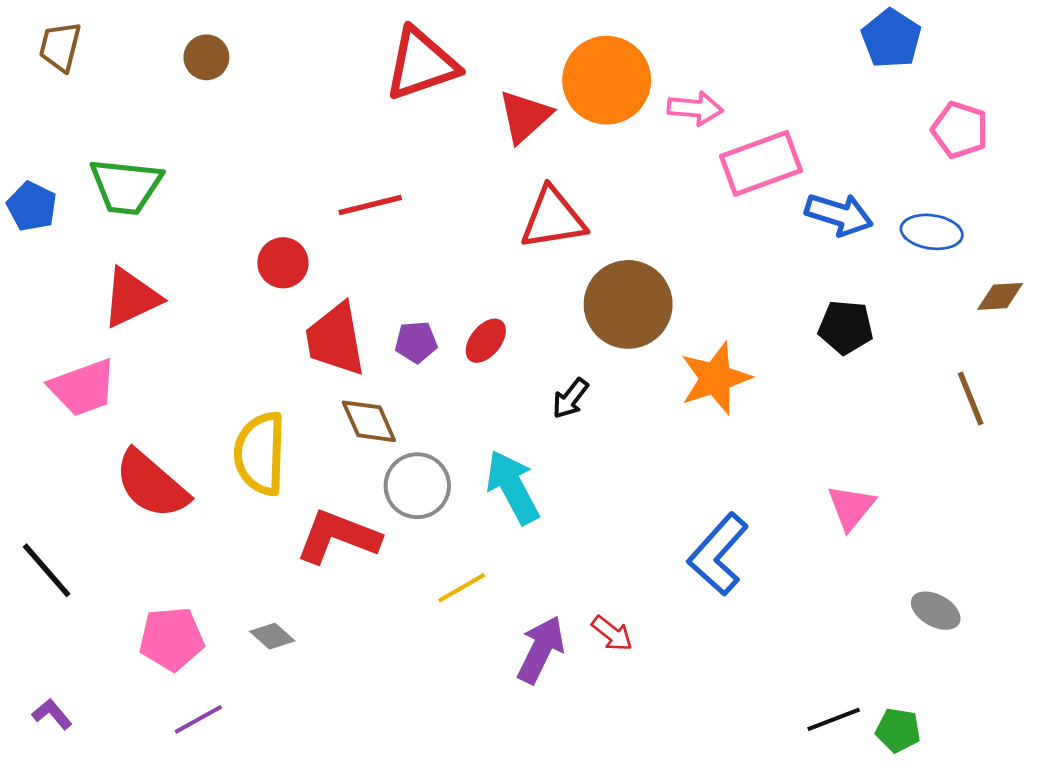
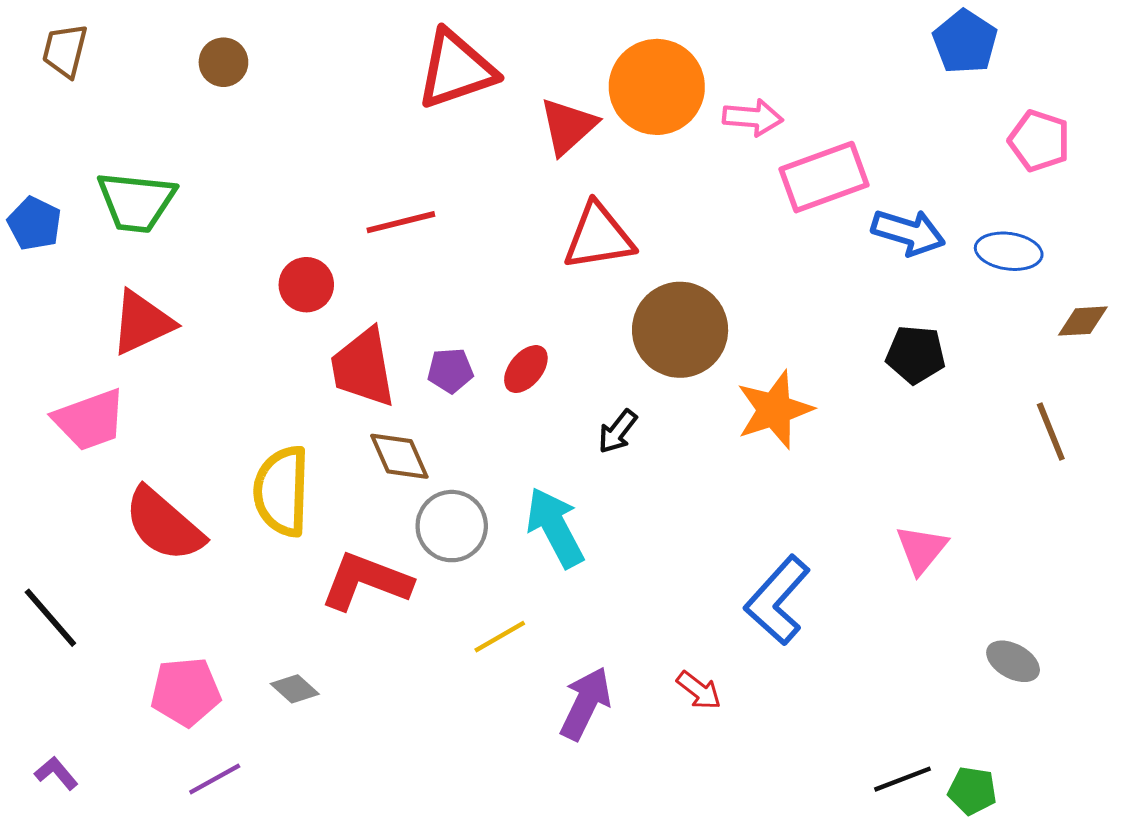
red arrow: (612, 633) -> (699, 690), moved

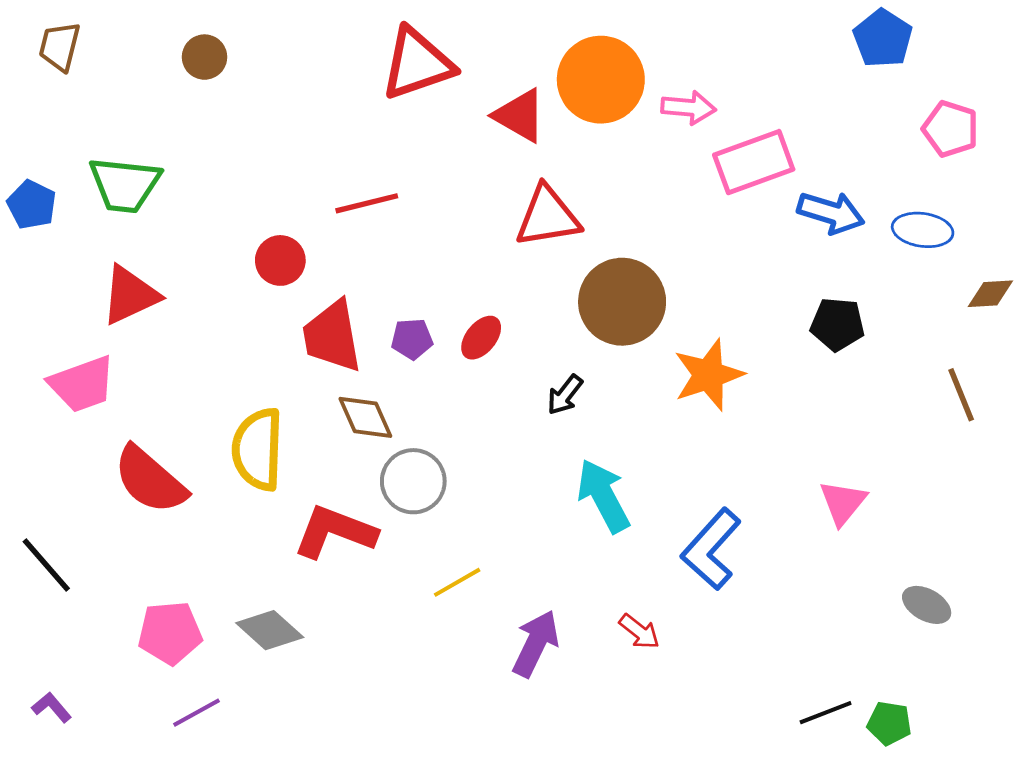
red triangle: (568, 126) -> (520, 116), turned -48
cyan arrow: (555, 528) -> (603, 496), moved
gray diamond: (295, 689) -> (270, 630), size x1.5

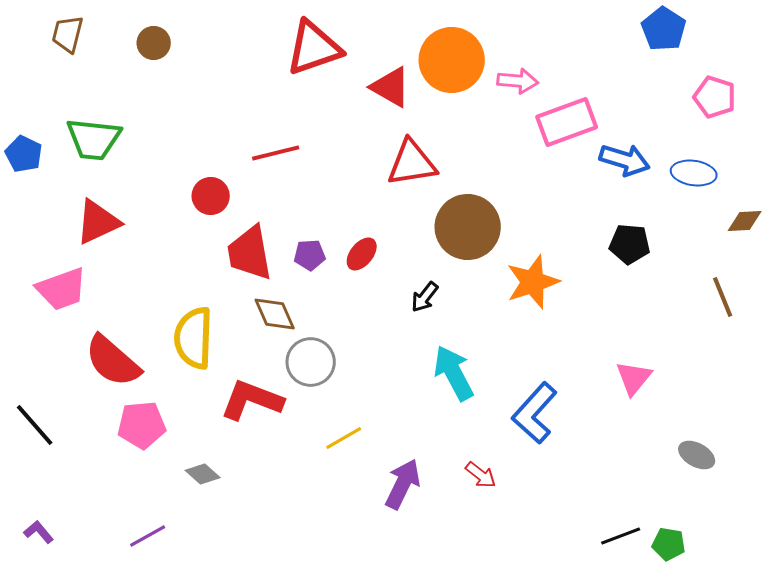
brown trapezoid: (60, 46) -> (68, 34), moved
gray diamond: (270, 630) -> (203, 474), size x0.7
pink pentagon: (170, 633) -> (142, 425), moved

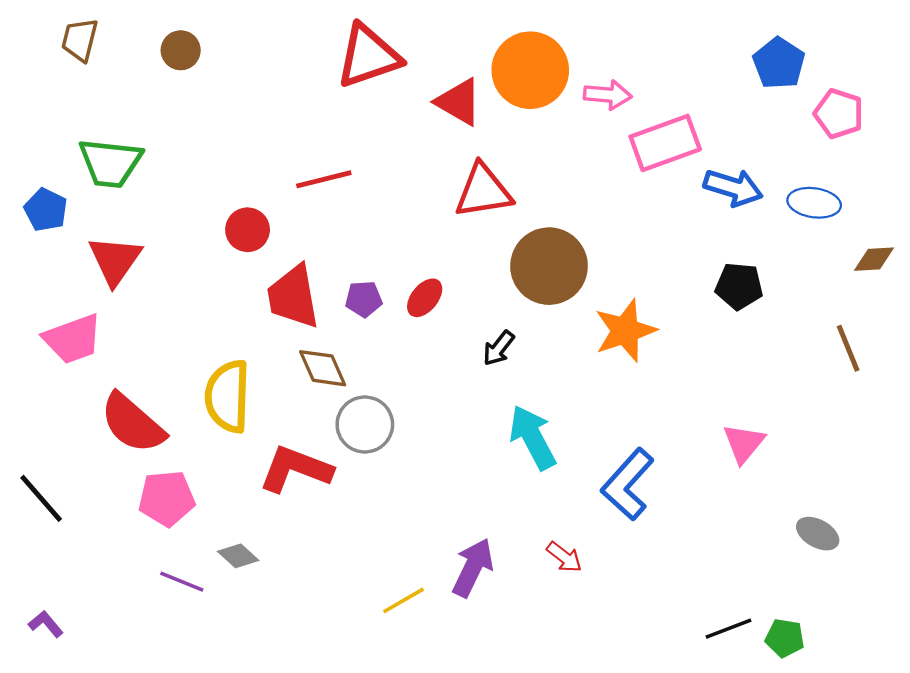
blue pentagon: (664, 29) -> (779, 63), moved
blue pentagon: (24, 154) -> (46, 210), moved
red triangle: (98, 222) -> (115, 260), turned -30
yellow line: (344, 438) -> (404, 600), moved
purple line: (148, 536) -> (182, 582), moved, turned 51

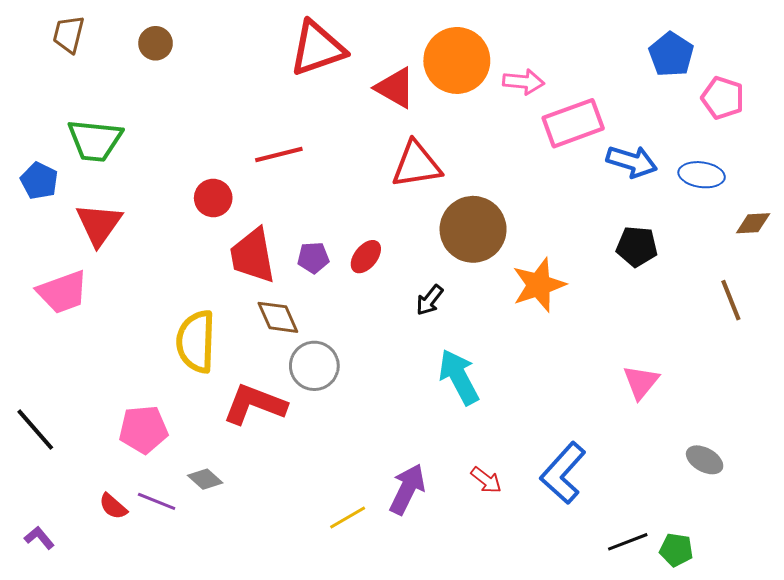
red semicircle: (133, 423) -> (113, 506), moved, size x0.5
blue L-shape: (628, 484) -> (563, 473), moved

